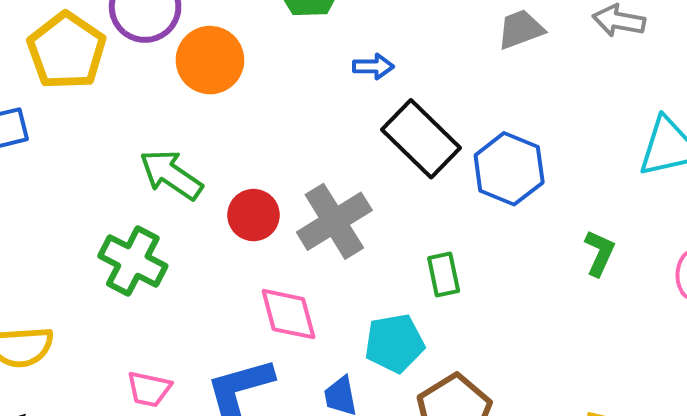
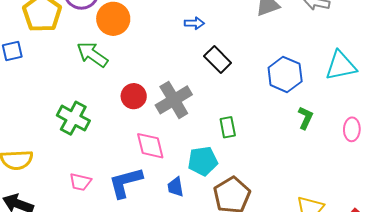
black rectangle: (421, 139) -> (218, 60), size x0.7
blue hexagon: (509, 169) -> (285, 74), moved
green arrow: (171, 175) -> (92, 54), moved

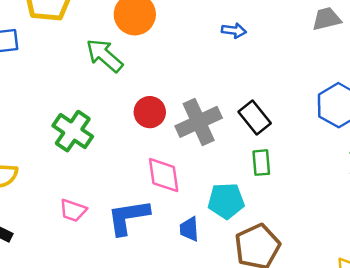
black rectangle: (218, 60) -> (255, 118), moved

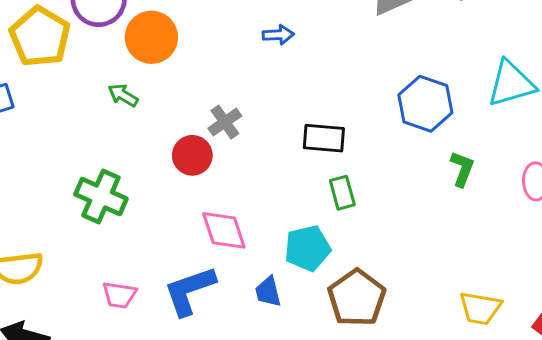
green arrow: (104, 55) -> (123, 95), size x0.6
black rectangle: (255, 118) -> (324, 138), turned -36
gray cross: (199, 122) -> (225, 122), moved, size x0.6

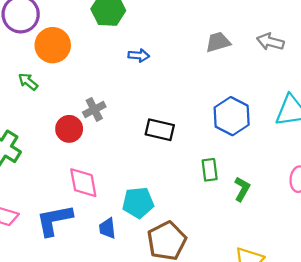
green L-shape: (462, 169) -> (242, 189), moved
green rectangle: (342, 193) -> (210, 170), moved

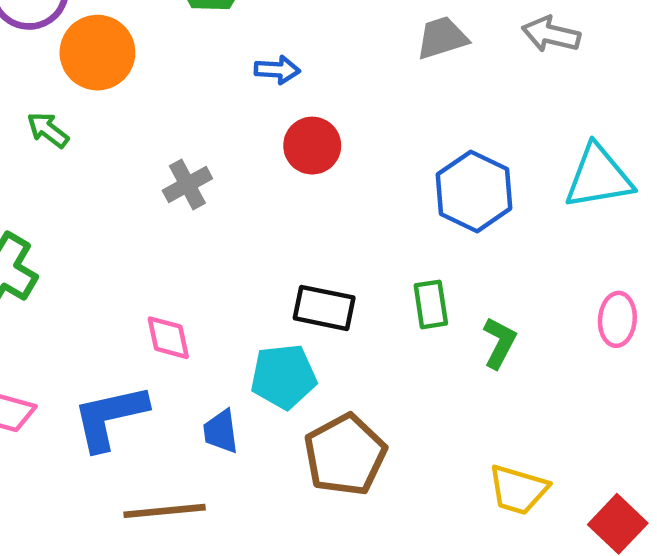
red circle: (69, 129) -> (312, 146), moved
black rectangle: (160, 130) -> (324, 308), moved
pink diamond: (83, 183) -> (168, 338), size x0.7

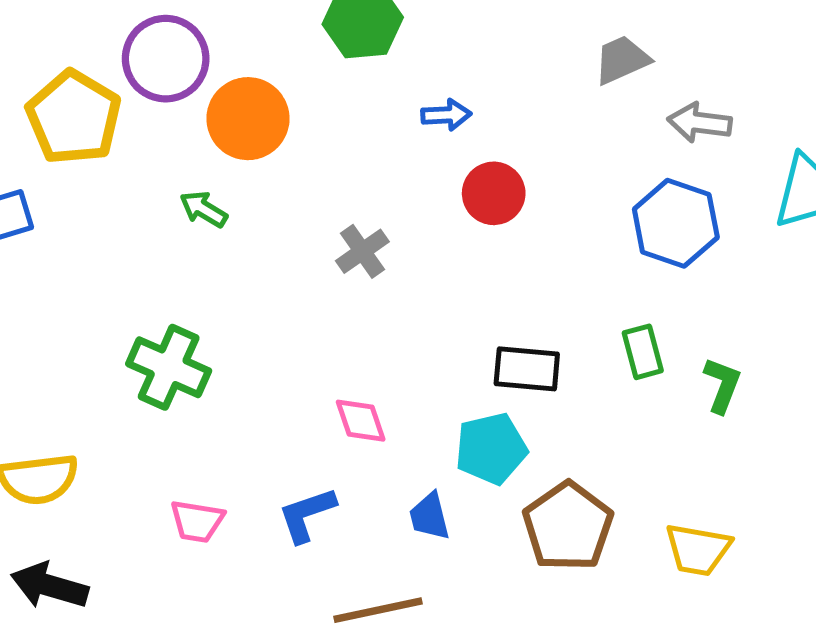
gray arrow: (551, 34) -> (700, 123), moved
blue L-shape: (110, 417) -> (307, 515), size x0.7
yellow trapezoid: (518, 490) -> (698, 550), moved

